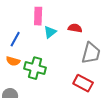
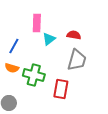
gray trapezoid: (91, 53) -> (77, 60), moved
red rectangle: (83, 83) -> (61, 89), moved, turned 72

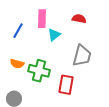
red semicircle: (74, 35) -> (79, 19), moved
blue line: (14, 46) -> (18, 31), moved

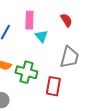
red semicircle: (79, 19) -> (66, 20), turned 48
cyan triangle: (54, 35) -> (41, 36), turned -32

